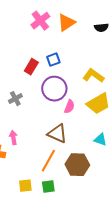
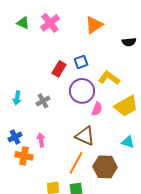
pink cross: (40, 21) -> (50, 23), moved
black semicircle: (101, 28) -> (129, 42), moved
yellow L-shape: (93, 76) -> (109, 78), moved

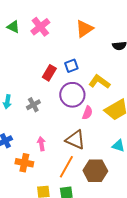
pink arrow: (41, 140) -> (41, 144), moved
orange cross: (24, 156) -> (24, 163), moved

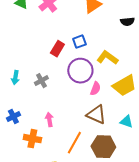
brown triangle: (75, 140) -> (96, 115), moved

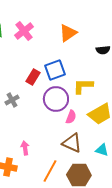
blue square: (79, 42) -> (55, 70), size x1.5
yellow L-shape: (107, 58) -> (83, 86), turned -35
gray cross: (41, 81) -> (12, 100), moved

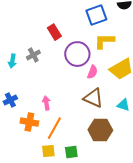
blue square: (55, 70) -> (96, 15), moved
red rectangle: (33, 77) -> (54, 32), turned -63
orange line: (50, 171) -> (54, 128), moved

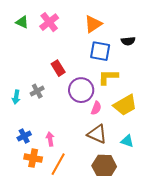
blue square: (96, 15) -> (100, 51), turned 30
blue cross: (10, 100) -> (24, 136), moved

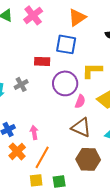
blue square: (100, 51) -> (66, 44), moved
red rectangle: (58, 68) -> (42, 61), turned -56
orange cross: (33, 158) -> (17, 151), turned 36

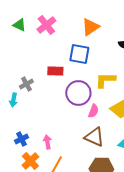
gray cross: (21, 84) -> (26, 84), moved

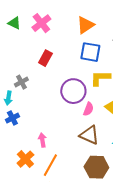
blue square: (79, 54) -> (90, 52), moved
red rectangle: (55, 71) -> (45, 58), moved, turned -63
blue cross: (21, 139) -> (12, 118), moved

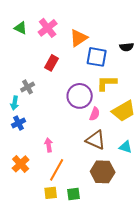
orange triangle: (85, 25) -> (79, 38), moved
orange cross: (25, 159) -> (21, 164), moved

